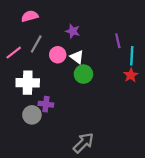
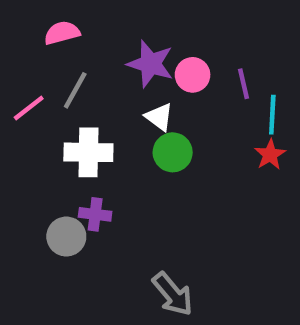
purple star: (73, 31) -> (150, 64), size x1.5
pink circle: (58, 55) -> (193, 75), moved
white cross: (28, 83) -> (88, 152), moved
gray arrow: (83, 143) -> (173, 294), turned 95

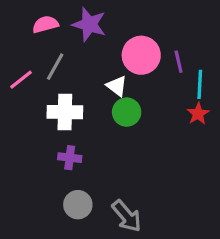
purple star: (150, 64) -> (89, 24), moved
pink circle: (193, 75) -> (141, 55), size x1.5
gray circle: (66, 237) -> (78, 205), moved

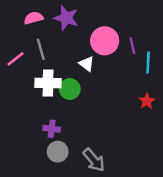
gray line: (55, 67) -> (41, 49), turned -45
green circle: (127, 112) -> (70, 89), moved
red star: (198, 114) -> (147, 101), moved
purple cross: (70, 158) -> (52, 129), moved

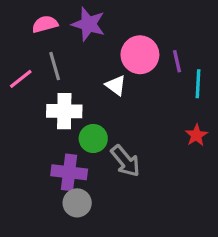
green circle: (70, 89) -> (93, 139), moved
purple cross: (52, 129) -> (69, 172), size x1.5
gray arrow: (94, 160) -> (125, 161), moved

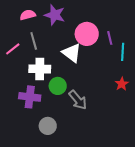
white triangle: (116, 85) -> (72, 53), size x1.5
purple cross: (69, 172) -> (30, 97), moved

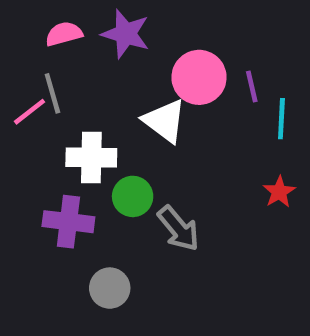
gray line: (34, 41) -> (52, 93), moved

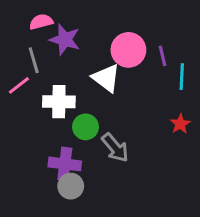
purple star: (126, 34) -> (65, 40), moved
pink line: (30, 112) -> (19, 85), moved
purple cross: (68, 222) -> (65, 164), moved

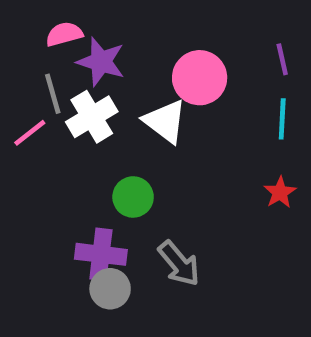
purple line: (162, 56) -> (282, 59), moved
white cross: (59, 102) -> (92, 117), moved, turned -32
gray arrow: (115, 148) -> (179, 264), moved

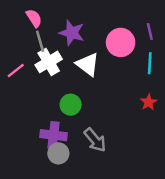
pink semicircle: (64, 34) -> (34, 18), turned 72
purple star: (101, 62) -> (72, 33), moved
pink circle: (200, 78) -> (121, 42), moved
gray line: (53, 94) -> (40, 41), moved

